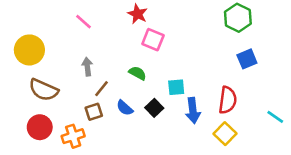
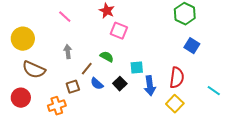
blue square: (247, 59) -> (192, 46), turned -35
brown line: (101, 89) -> (87, 69), moved
red circle: (40, 127) -> (21, 98), moved

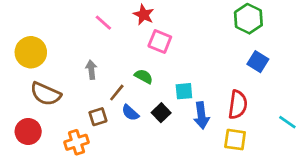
pink line: (65, 17) -> (103, 23), moved
yellow square: (175, 104) -> (235, 140), turned -36

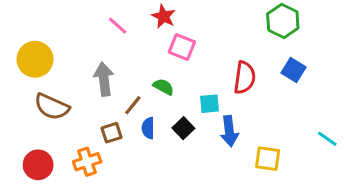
gray arrow: (91, 70) -> (104, 79), size x1.5
red semicircle: (238, 105) -> (245, 78), moved
blue semicircle: (130, 113) -> (148, 128), turned 48
red circle: (28, 132) -> (38, 165), moved

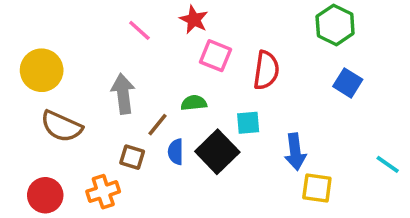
red semicircle: (245, 78) -> (266, 70), moved
green semicircle: (164, 87) -> (194, 103), turned -35
black square: (183, 128) -> (217, 152), size x1.6
blue arrow: (229, 131) -> (295, 152), moved
brown square: (112, 133) -> (132, 157), turned 35

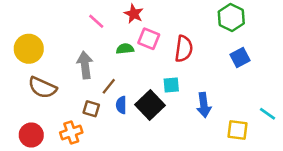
blue square: (348, 83) -> (240, 58), turned 30
green semicircle: (194, 103) -> (125, 49), moved
yellow square: (317, 188) -> (238, 130), moved

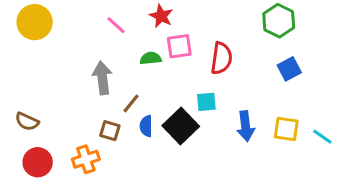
pink square: (149, 39) -> (179, 46), turned -30
yellow circle: (29, 49) -> (35, 22), moved
brown semicircle: (42, 88) -> (27, 122), moved, size x0.7
yellow square: (238, 130) -> (286, 129), moved

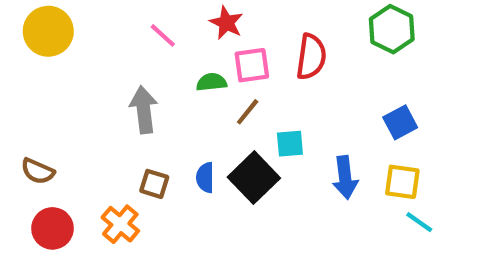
red semicircle: (221, 58) -> (311, 57), moved
blue square: (289, 69) -> (400, 122), moved
brown line: (131, 103) -> (248, 112), moved
cyan line: (322, 137) -> (419, 222), moved
orange cross: (86, 159) -> (120, 224), turned -32

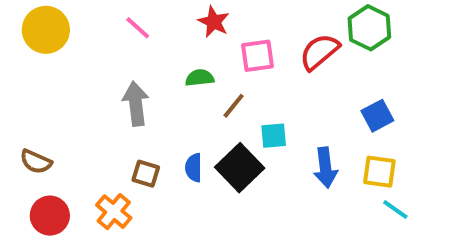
pink line: (163, 35) -> (138, 28), moved
red semicircle: (311, 57) -> (319, 52), moved, turned -138
pink square: (252, 65) -> (258, 56), moved

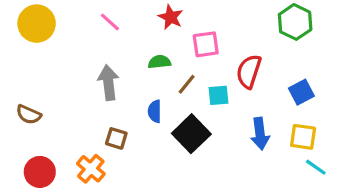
red semicircle: (319, 52) -> (249, 71), moved, turned -32
cyan square: (274, 136) -> (218, 95), moved
brown semicircle: (36, 162) -> (29, 115), moved
blue semicircle: (194, 168) -> (155, 111), moved

